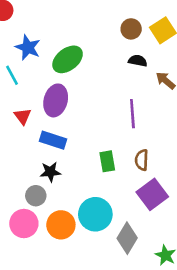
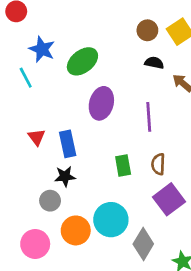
purple ellipse: (56, 100) -> (101, 103), moved
red triangle: (23, 116) -> (37, 137), moved
blue rectangle: (53, 140) -> (68, 144), turned 60
pink circle: (24, 224) -> (35, 244), moved

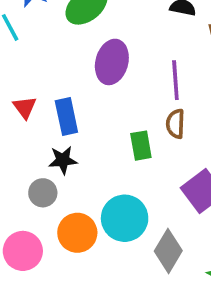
brown semicircle: (158, 164) -> (175, 124), moved

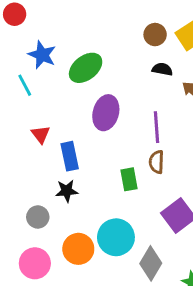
red triangle: (25, 107) -> (41, 134), moved
gray circle: (43, 193) -> (38, 217), moved

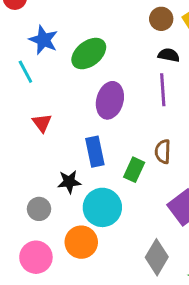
purple line: (157, 127) -> (163, 90), moved
blue rectangle: (70, 156) -> (95, 152), moved
green rectangle: (129, 179) -> (134, 170), turned 35
cyan circle: (116, 237) -> (102, 207), moved

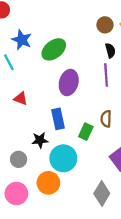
black semicircle: (169, 55) -> (110, 50), turned 64
red triangle: (42, 123) -> (21, 99), turned -32

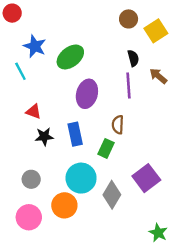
brown circle: (105, 25) -> (129, 19), moved
brown semicircle: (106, 119) -> (118, 125), moved
black star: (40, 140) -> (44, 137), moved
gray diamond: (102, 194) -> (112, 195), moved

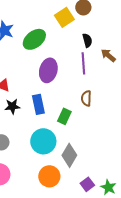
yellow square: (156, 31) -> (64, 17), moved
brown semicircle: (118, 125) -> (86, 98), moved
purple square: (146, 178) -> (87, 184), moved, size x0.6
orange circle: (64, 205) -> (49, 176), moved

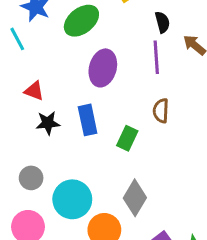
cyan circle: (43, 141) -> (72, 199), moved

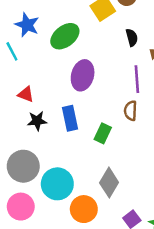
purple line: (156, 57) -> (137, 79), moved
gray circle: (31, 178) -> (23, 166), size x1.6

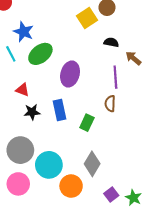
green ellipse: (65, 36) -> (40, 54), moved
black semicircle: (132, 37) -> (111, 42), turned -64

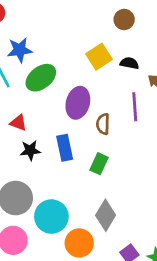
yellow square: (87, 18) -> (99, 57), moved
blue star: (24, 32) -> (20, 50), turned -30
brown semicircle: (110, 104) -> (103, 124), moved

